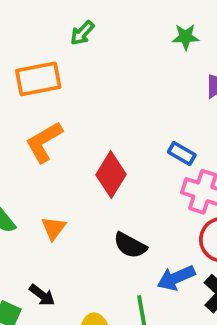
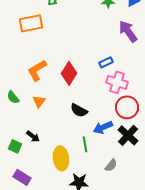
orange L-shape: (44, 142) -> (37, 70), moved
blue rectangle: (182, 154) -> (106, 62), turned -56

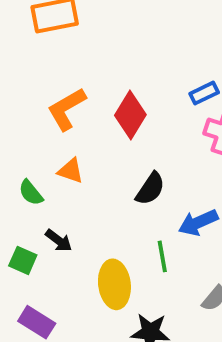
green semicircle: (13, 97) -> (31, 193), moved
orange triangle: (39, 101) -> (71, 171), turned -48
black semicircle: (79, 110) -> (150, 189), turned -84

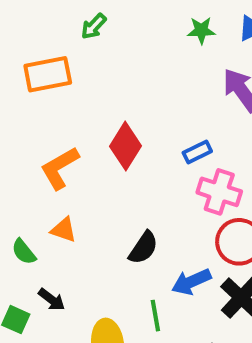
red diamond: (130, 115) -> (125, 146), moved

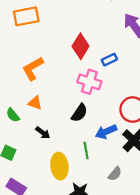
red diamond: (125, 146) -> (81, 46), moved
pink cross: (219, 192) -> (89, 82), moved
black arrow: (52, 300) -> (43, 133), moved

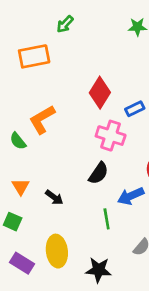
orange triangle: (35, 103) -> (21, 187), moved, turned 40
green semicircle: (13, 115) -> (18, 141), moved
yellow ellipse: (59, 166) -> (57, 251), moved

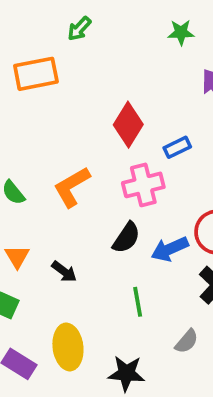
orange L-shape: (42, 119) -> (72, 187), moved
pink cross: (111, 136) -> (143, 185), turned -32
blue arrow: (131, 196) -> (170, 249), moved

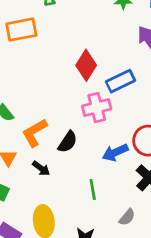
blue rectangle: (177, 147) -> (120, 81), size x1.5
orange L-shape: (72, 187) -> (35, 133), moved
black semicircle: (126, 238) -> (68, 142), moved

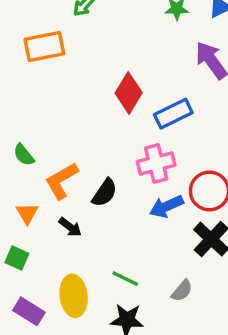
pink cross: (97, 108) -> (156, 163), moved
green line: (93, 189) -> (125, 279), moved, turned -54

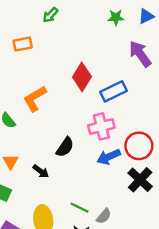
orange rectangle: (44, 47) -> (23, 44), size x0.7
orange L-shape: (62, 181) -> (35, 99), moved
gray semicircle: (182, 291) -> (104, 216), moved

